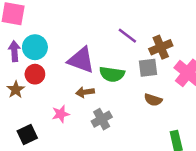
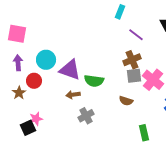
purple line: (127, 36) -> (136, 35), moved
cyan circle: (35, 47) -> (46, 60), moved
gray square: (148, 68) -> (134, 76), moved
pink star: (61, 114) -> (36, 119), moved

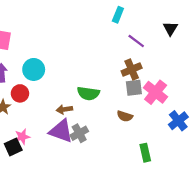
purple triangle: (70, 70) -> (61, 131), moved

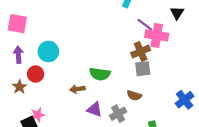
pink cross: (156, 92) -> (157, 35), moved, turned -30
purple triangle: (61, 131) -> (95, 109), moved, size x0.7
gray cross: (79, 133) -> (118, 114), moved

